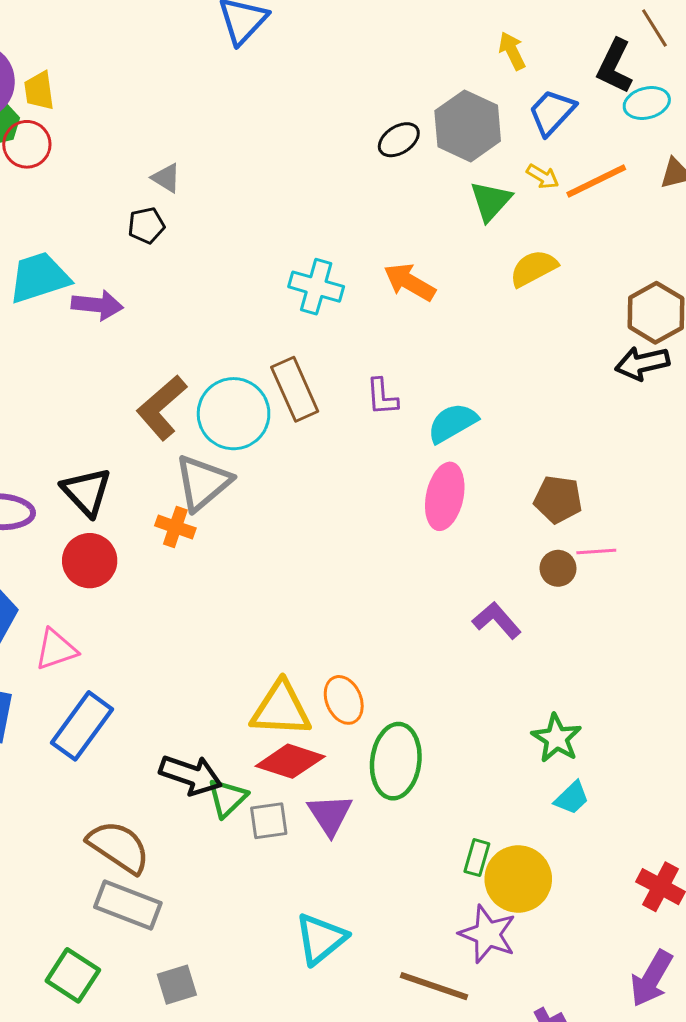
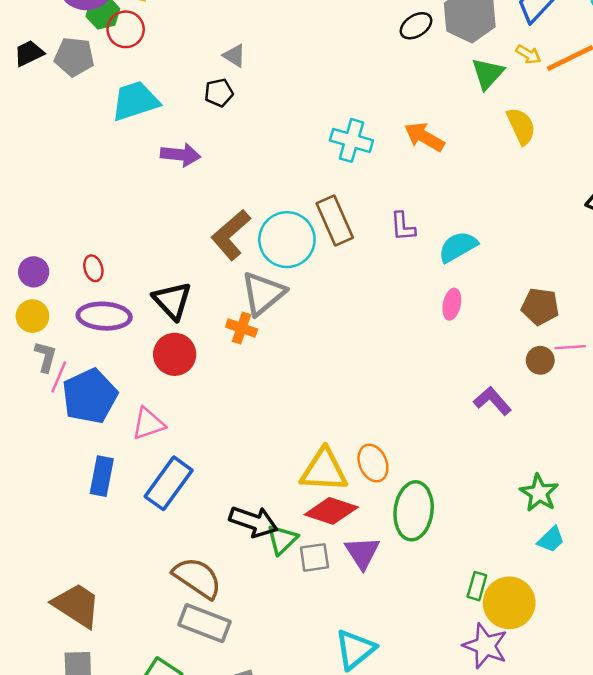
yellow semicircle: (534, 268) -> (521, 126), turned 93
cyan trapezoid: (39, 277) -> (135, 101), moved
pink ellipse: (445, 496) -> (452, 304), size x0.6

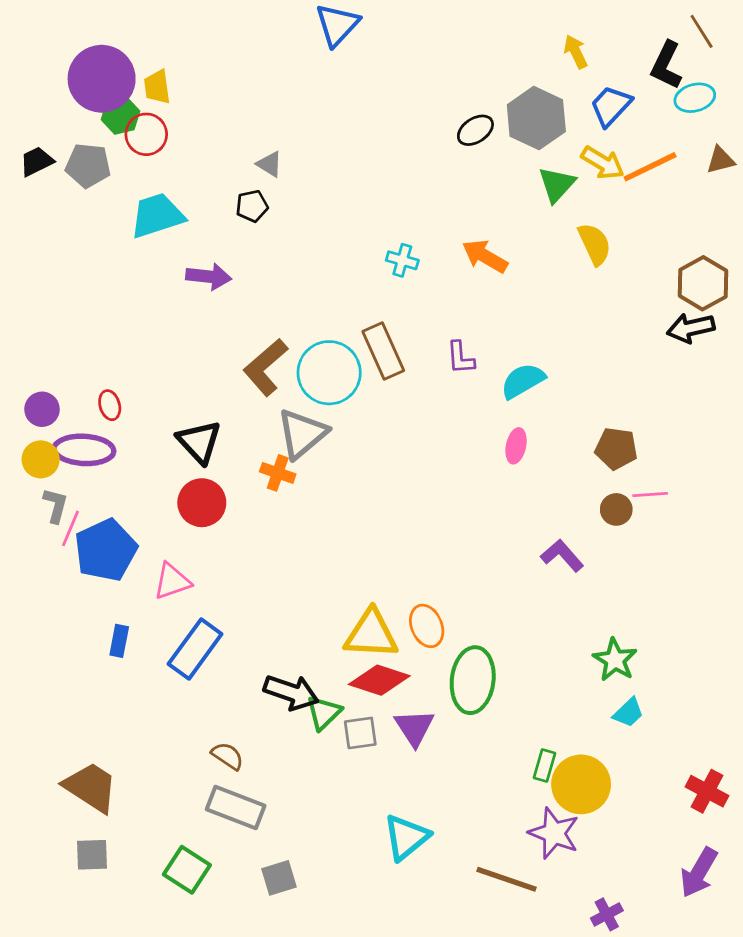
yellow arrow: (528, 54) -> (603, 163), size x1.5
cyan cross: (351, 140) -> (402, 260), size x0.7
purple ellipse: (104, 316) -> (84, 450), moved
blue rectangle: (102, 476) -> (119, 641), size x0.7
brown semicircle: (197, 578) -> (228, 756), size x0.6

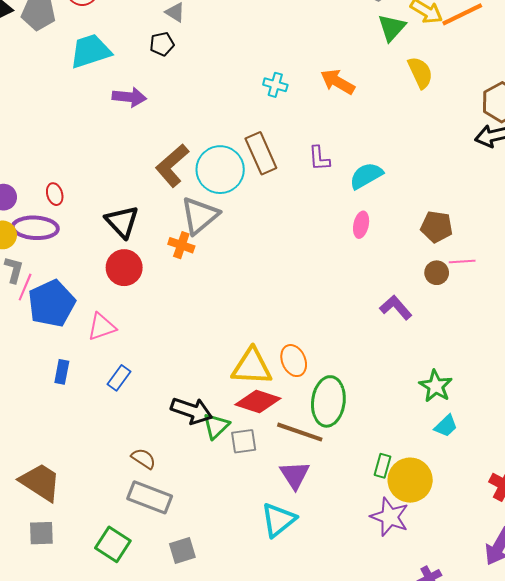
blue rectangle: (195, 649) -> (119, 378), size x0.6
purple triangle: (414, 728) -> (295, 475), moved
brown line: (507, 879) -> (300, 432), moved

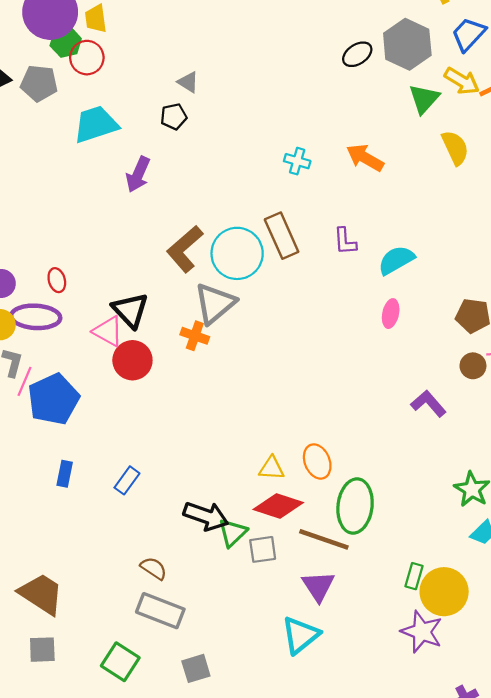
purple arrow: (129, 97) -> (138, 174), turned 108
pink triangle: (102, 327) -> (108, 331), moved, turned 48
yellow triangle: (252, 367) -> (272, 468), size x0.6

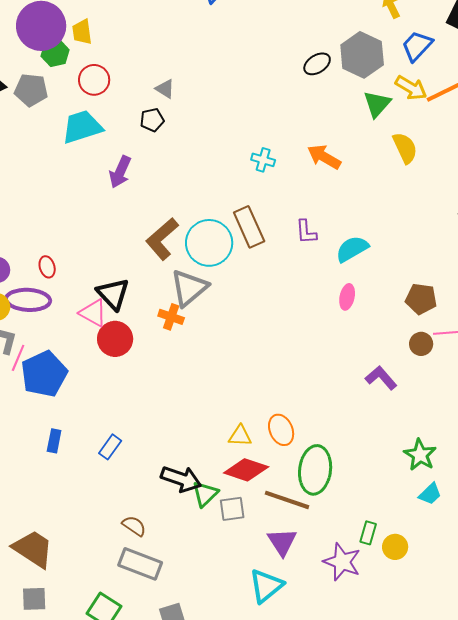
red circle: (87, 58) -> (94, 80), moved
yellow circle: (444, 592) -> (395, 547), size x0.6
purple star: (422, 632) -> (342, 562), moved

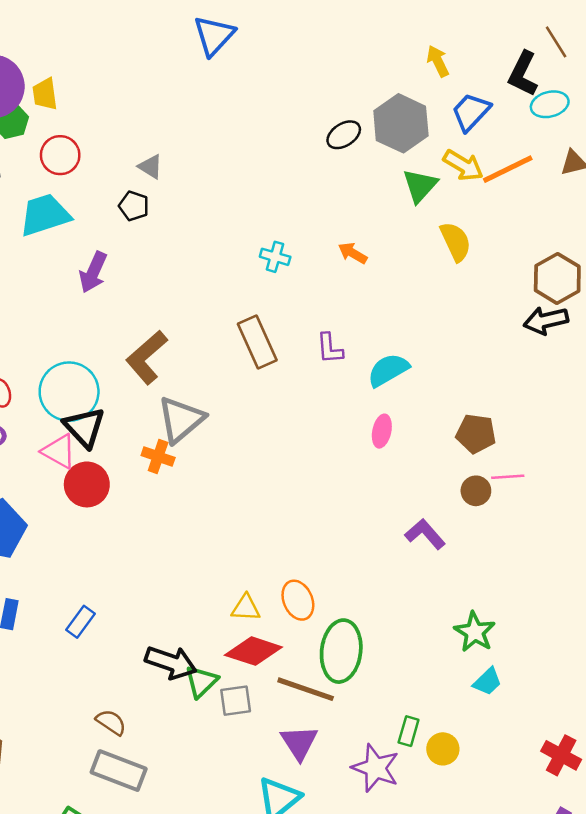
black pentagon: (152, 120) -> (134, 206), turned 30
orange arrow: (324, 157) -> (353, 253), size x0.7
cyan circle: (209, 243) -> (69, 392), moved

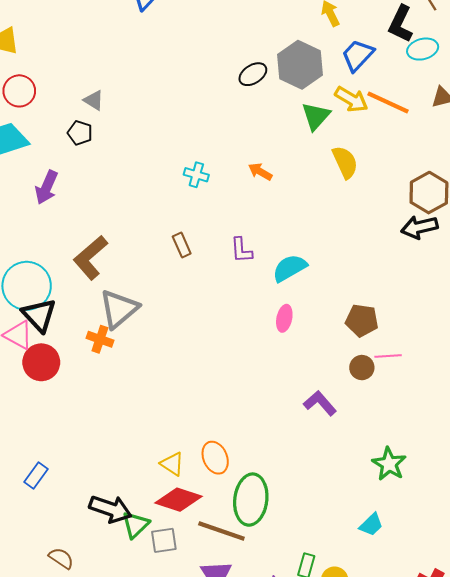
orange line: (508, 169) -> (388, 102), turned 51
brown rectangle: (257, 342) -> (182, 245), size x0.6
yellow triangle: (246, 608) -> (172, 464), turned 30
green star: (475, 632) -> (389, 464), moved

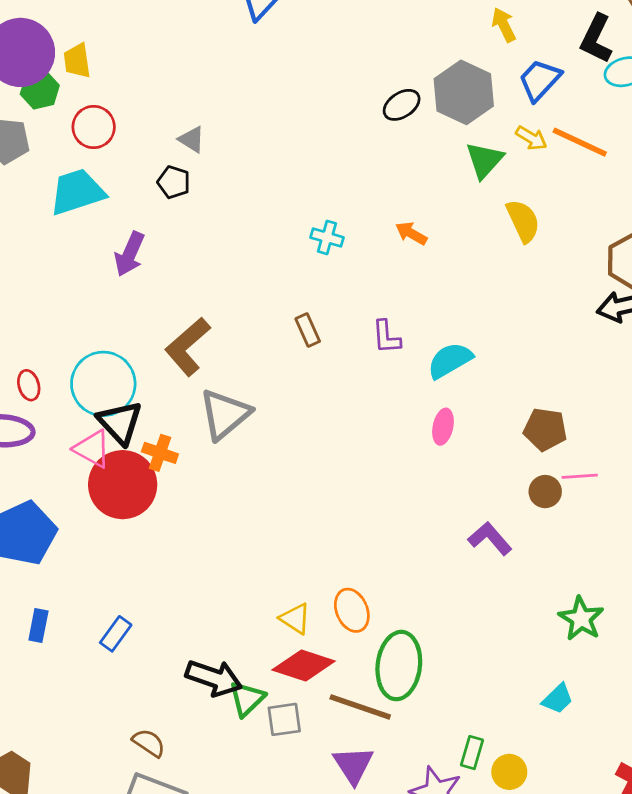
yellow arrow: (351, 99) -> (531, 138), size x0.7
orange cross: (100, 339) -> (160, 453), moved
red circle: (41, 362) -> (123, 485), size x1.4

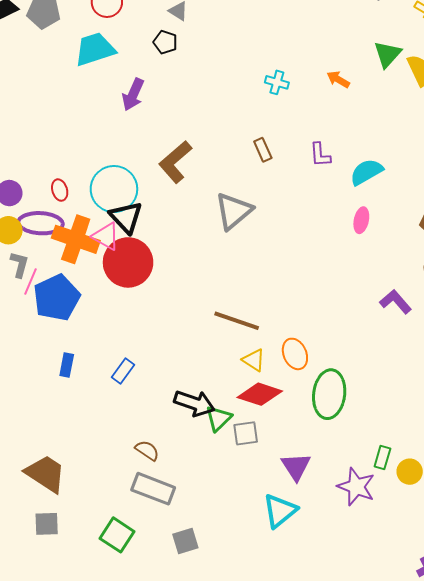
green triangle: (484, 160) -> (387, 54), moved
gray triangle: (225, 414) -> (234, 211), moved
orange cross: (160, 453) -> (76, 239), moved, size x1.8
brown line: (360, 707) -> (237, 321), moved

